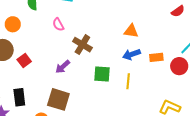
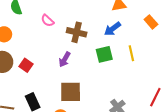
blue arrow: (131, 54) -> (113, 29), moved
orange rectangle: (156, 57) -> (151, 22), turned 72

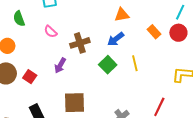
brown cross: (77, 32) -> (80, 43), turned -30
green square: (104, 54) -> (108, 65), turned -30
purple arrow: (65, 59) -> (60, 65), moved

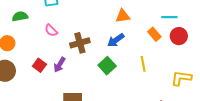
cyan line: (180, 12) -> (169, 17), moved, turned 63
green semicircle: (19, 19) -> (20, 16), turned 98
yellow line: (135, 63) -> (143, 64), moved
red square: (30, 77) -> (39, 65), moved

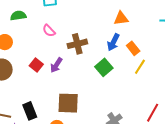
orange rectangle: (154, 34) -> (133, 48), moved
blue arrow: (116, 40) -> (113, 42), turned -30
yellow line: (143, 64) -> (140, 67), turned 42

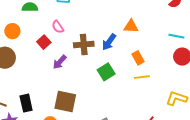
blue arrow: (113, 42) -> (109, 42), moved
red square: (36, 65) -> (44, 42), moved
yellow line: (140, 67) -> (142, 77), turned 42

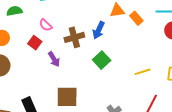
orange rectangle: (138, 58) -> (136, 18), moved
purple arrow: (60, 62) -> (54, 59), turned -63
yellow line: (142, 77) -> (142, 72), moved

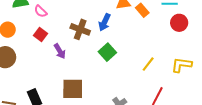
pink semicircle: (46, 25) -> (41, 11), moved
brown cross: (74, 37) -> (80, 29), turned 36
yellow line: (142, 72) -> (148, 64), turned -35

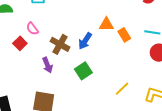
pink semicircle: (41, 11) -> (32, 29), moved
purple arrow: (60, 51) -> (48, 65), moved

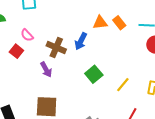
orange rectangle: (124, 35) -> (119, 23), moved
green square: (83, 71) -> (94, 74), moved

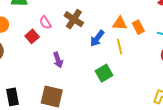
brown cross: (56, 48) -> (74, 19), moved
yellow line: (123, 85) -> (120, 46), moved, turned -63

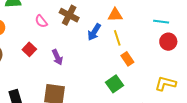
orange rectangle: (138, 27) -> (127, 59), moved
red square: (32, 36) -> (29, 49), moved
green square: (104, 73) -> (114, 84), moved

